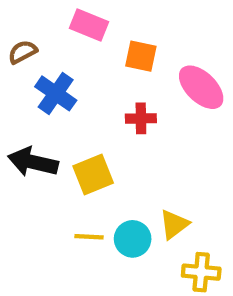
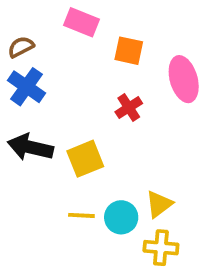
pink ellipse: (201, 87) -> (184, 79), turned 30
blue cross: (56, 93) -> (27, 87), moved
red cross: (141, 118) -> (129, 108), turned -32
yellow cross: (201, 272) -> (161, 248), moved

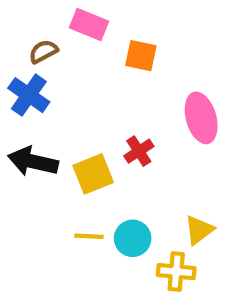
brown semicircle: (21, 47) -> (43, 51), moved
pink ellipse: (184, 79) -> (201, 118), moved
red cross: (129, 108) -> (139, 151), moved
yellow triangle: (159, 204) -> (199, 230), moved

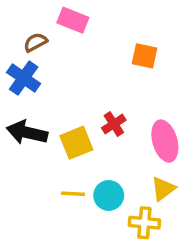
orange square: (141, 56) -> (144, 56), moved
pink ellipse: (201, 118) -> (165, 141), moved

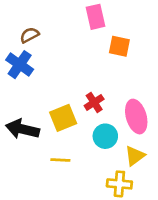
pink rectangle: (73, 20) -> (96, 17), moved, turned 55
black arrow: (27, 132) -> (22, 129), moved
cyan circle: (109, 195) -> (105, 136), moved

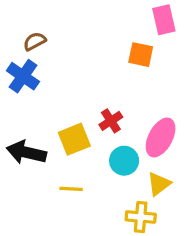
pink rectangle: (96, 17) -> (164, 20), moved
pink ellipse: (136, 117) -> (161, 137), turned 44

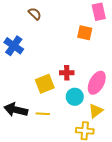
brown semicircle: (35, 41) -> (35, 14), moved, turned 72
red cross: (111, 121) -> (67, 73), turned 32
black arrow: (26, 152) -> (16, 110), moved

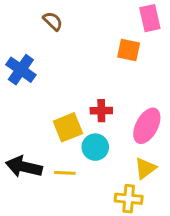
cyan circle: (75, 97) -> (95, 147), moved

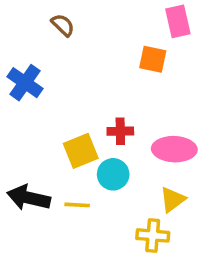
pink ellipse: (147, 126) -> (174, 149), turned 64

